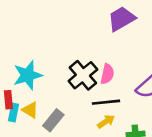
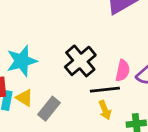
pink semicircle: (107, 74) -> (123, 71), moved
yellow arrow: (106, 121) -> (105, 110), turned 102

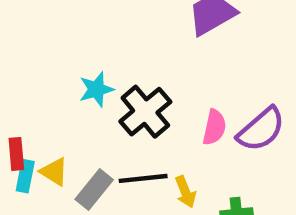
cyan star: (22, 61) -> (96, 89), moved, size x0.7
black line: (105, 90) -> (143, 178), moved

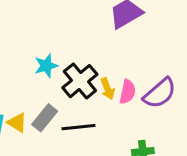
gray rectangle: (94, 190) -> (45, 118), moved
yellow arrow: (185, 192) -> (108, 89), moved

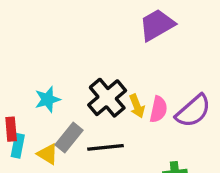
cyan star: (46, 66) -> (48, 99), moved
yellow triangle: (17, 122) -> (48, 154), moved

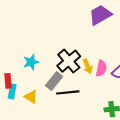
gray rectangle: (69, 137) -> (54, 81), moved

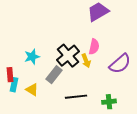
pink semicircle: (101, 68) -> (94, 47), moved
black line: (68, 92) -> (76, 97), moved

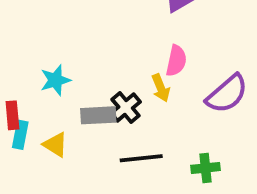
black cross: (68, 56) -> (126, 107), moved, size x0.7
gray rectangle: (54, 75) -> (98, 115), turned 48

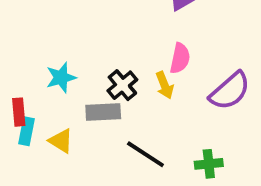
black cross: (126, 107) -> (122, 85), moved
black line: (141, 158) -> (145, 154), turned 39

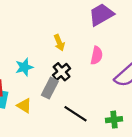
yellow arrow: (165, 85) -> (59, 43), moved
gray rectangle: (103, 112) -> (50, 88), turned -60

